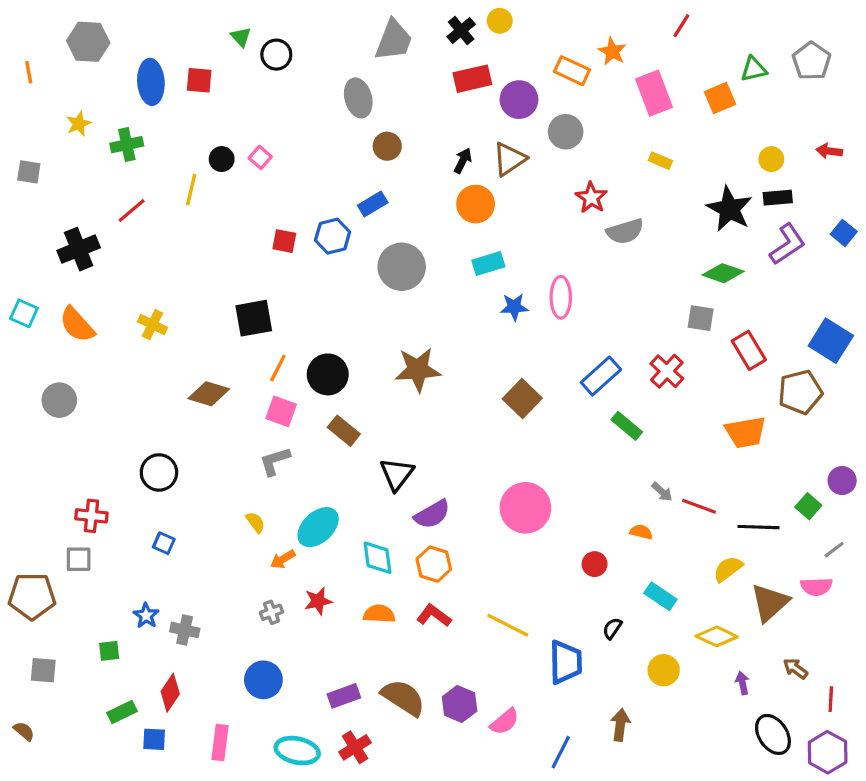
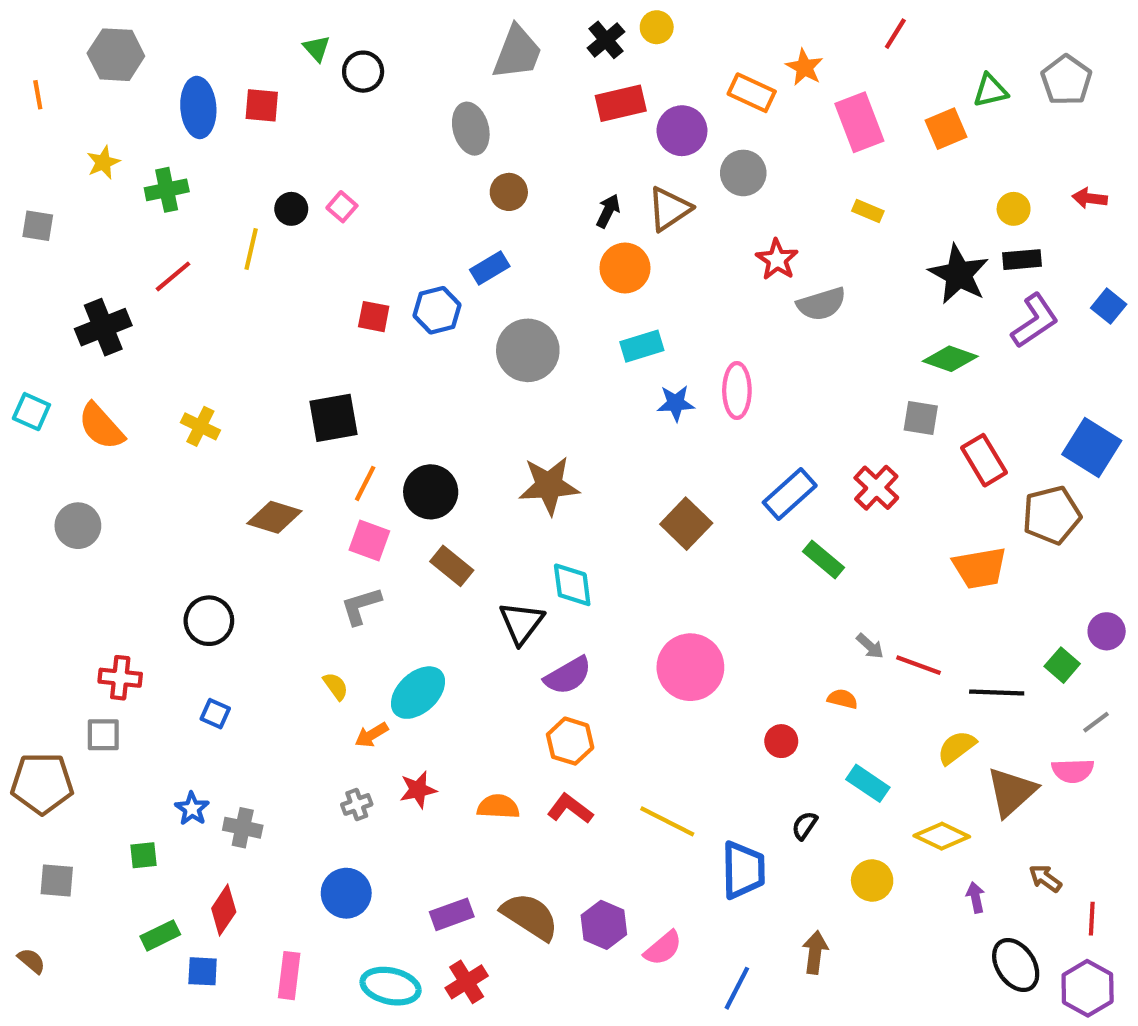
cyan diamond: (378, 558) -> (572, 585), moved

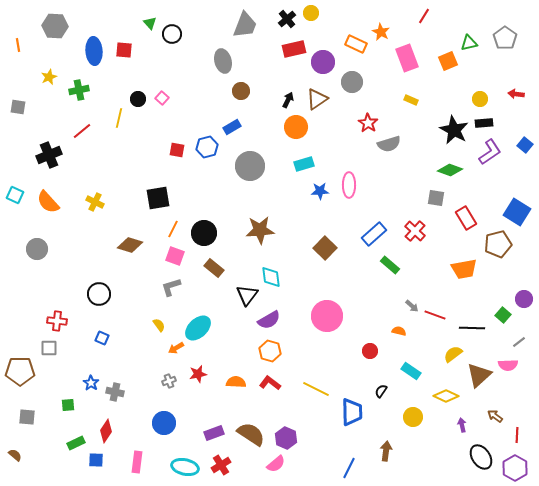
pink semicircle: (663, 948) -> (276, 464), moved

